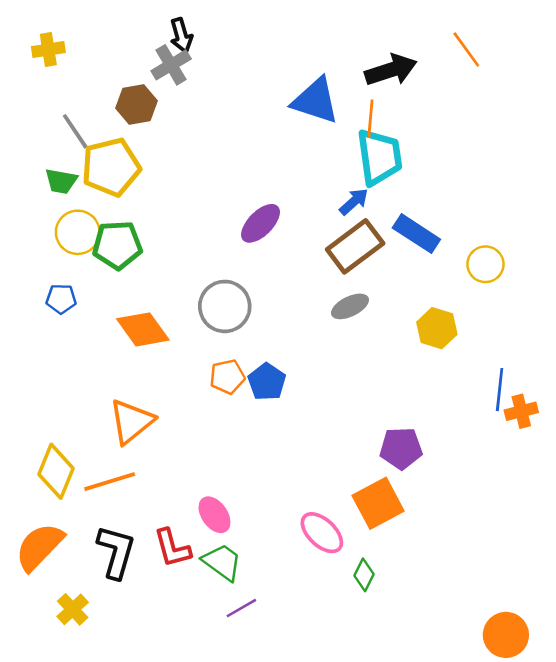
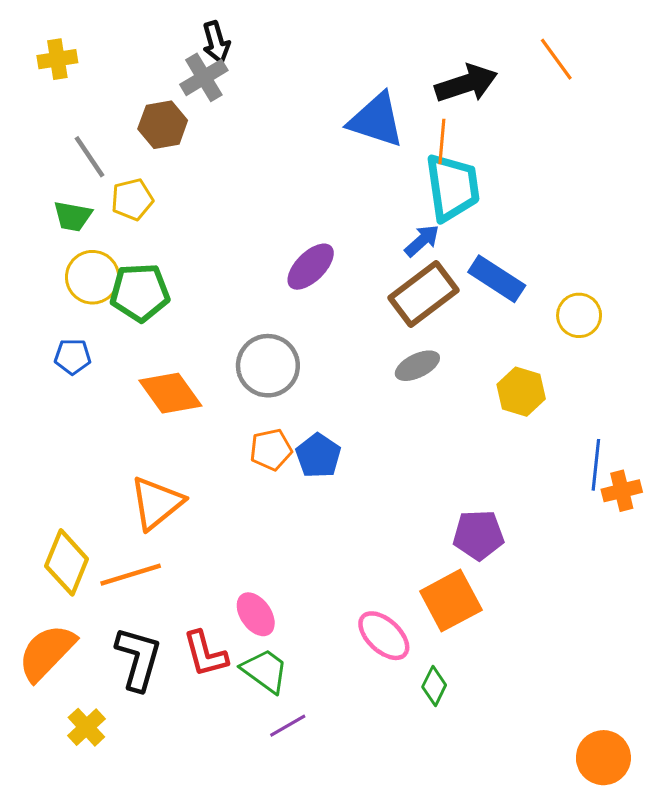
yellow pentagon: (111, 167) -> (132, 199), size x0.6

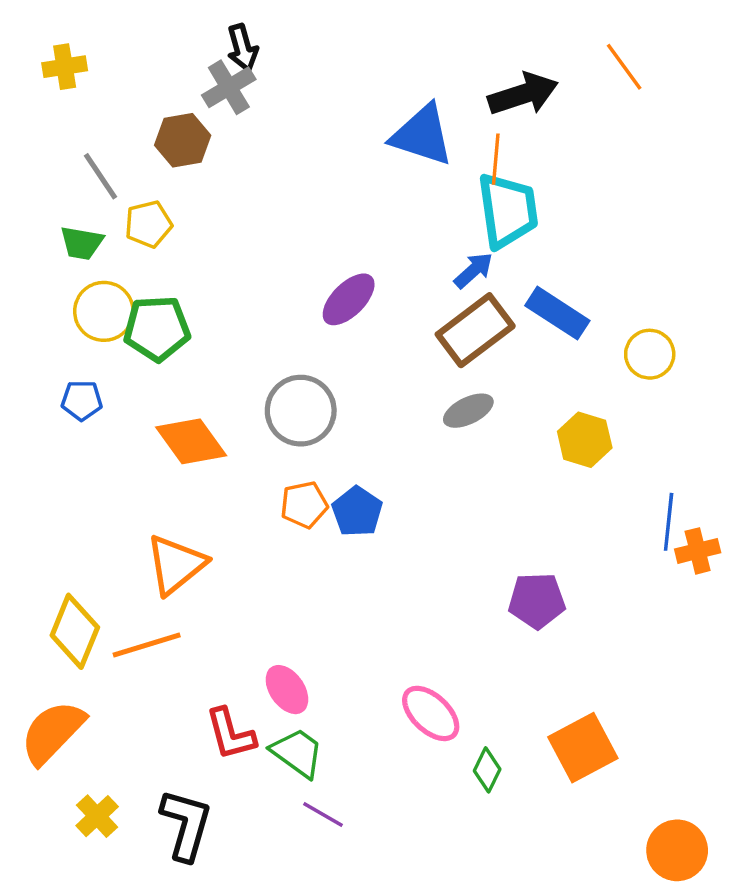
orange square: (451, 601) -> (583, 748), moved
black L-shape: (138, 659) -> (186, 825), moved
purple line: (288, 726) -> (323, 814), turned 60

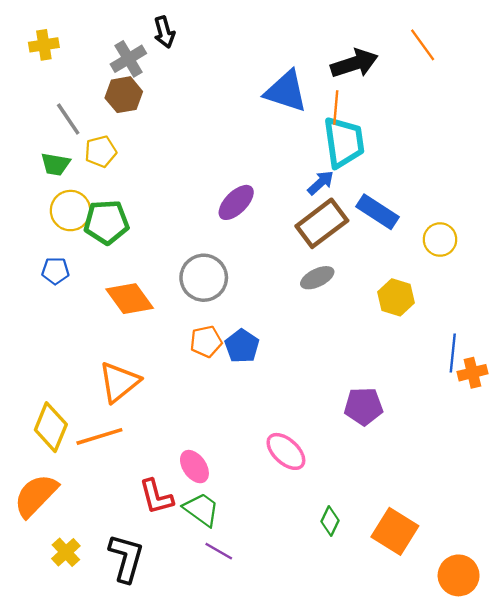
gray cross: (229, 87) -> (128, 59), moved
pink ellipse: (431, 713) -> (286, 451), moved
orange square: (583, 748) -> (395, 531), moved, turned -30

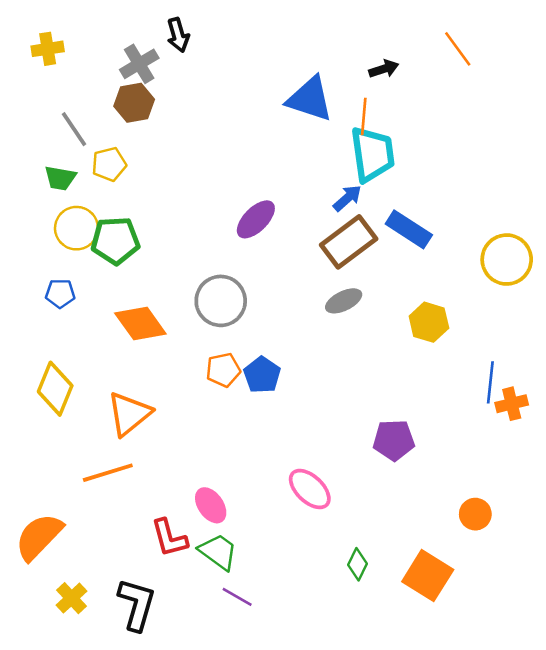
black arrow: (354, 63) -> (384, 69), size x0.6
yellow circle: (440, 240) -> (507, 260), moved, size x1.4
yellow diamond: (51, 427) -> (55, 389), moved
orange circle: (459, 575) -> (475, 514), moved, size x0.7

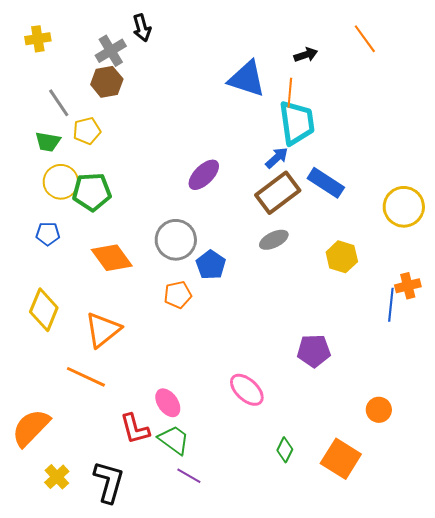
blue pentagon: (262, 375) -> (211, 265), moved
orange cross: (512, 404) -> (408, 286), moved
orange line: (108, 473) -> (86, 377), turned 42

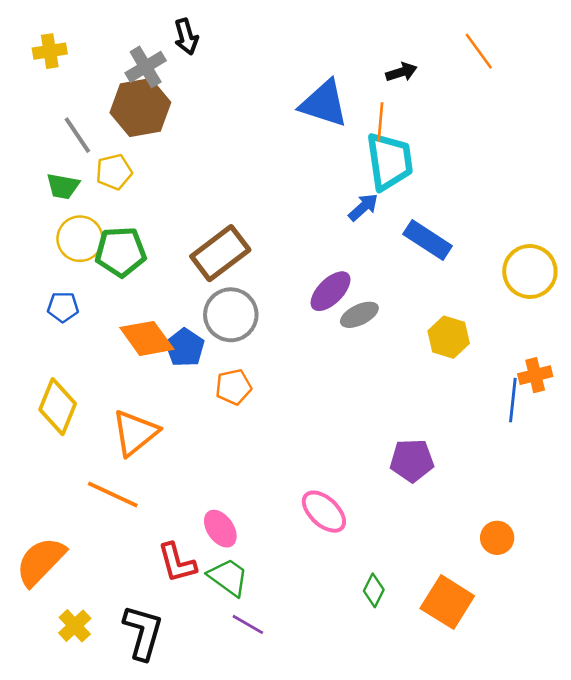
brown hexagon: (107, 82) -> (140, 108), size x1.4
purple ellipse: (204, 175) -> (331, 291), moved
brown rectangle: (278, 193) -> (220, 253), moved
blue pentagon: (211, 265) -> (185, 348), moved

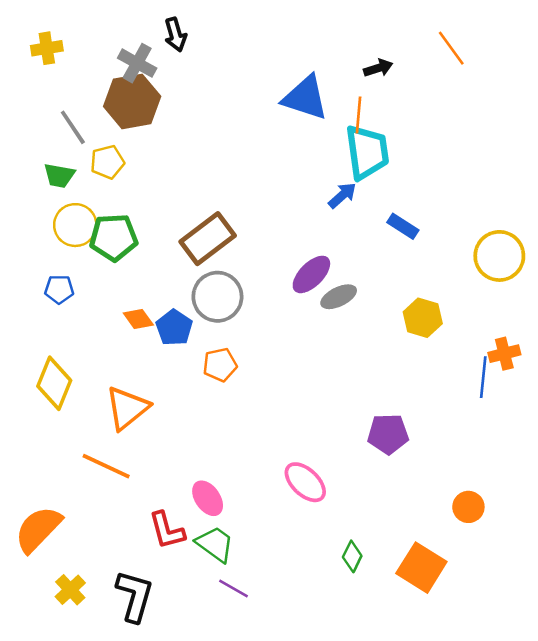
gray cross: (146, 67) -> (137, 63), turned -30
blue rectangle: (428, 240) -> (403, 226), size x0.7
orange diamond: (147, 338) -> (138, 319), size x0.6

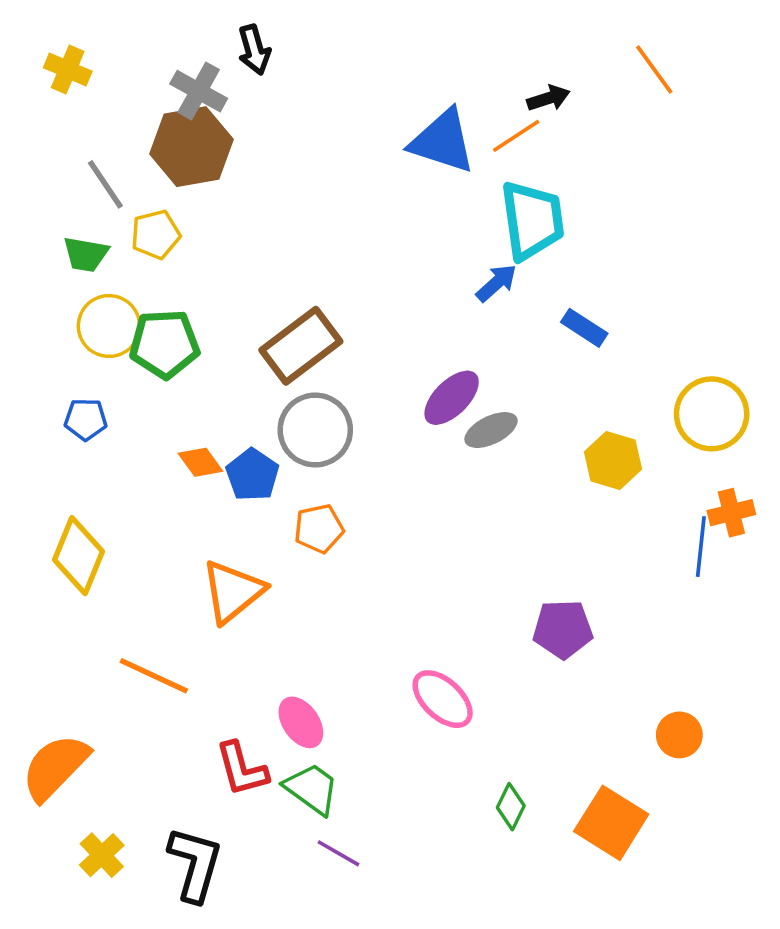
yellow cross: (47, 48) -> (68, 70), turned 32
orange line: (358, 115) -> (516, 136), moved, turned 52
yellow circle: (499, 256) -> (712, 414), moved
orange triangle: (127, 408) -> (233, 591), moved

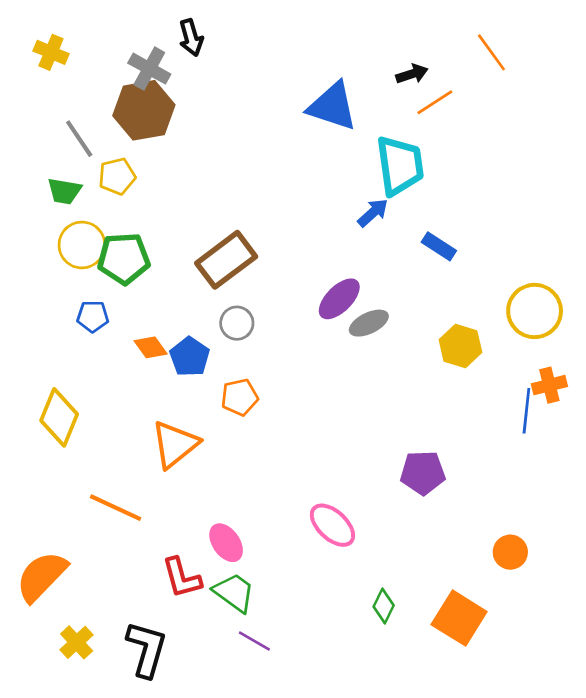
orange line: (516, 136) -> (435, 102), moved
blue pentagon: (86, 419) -> (93, 316), moved
gray circle: (315, 430) -> (237, 323), size x0.6

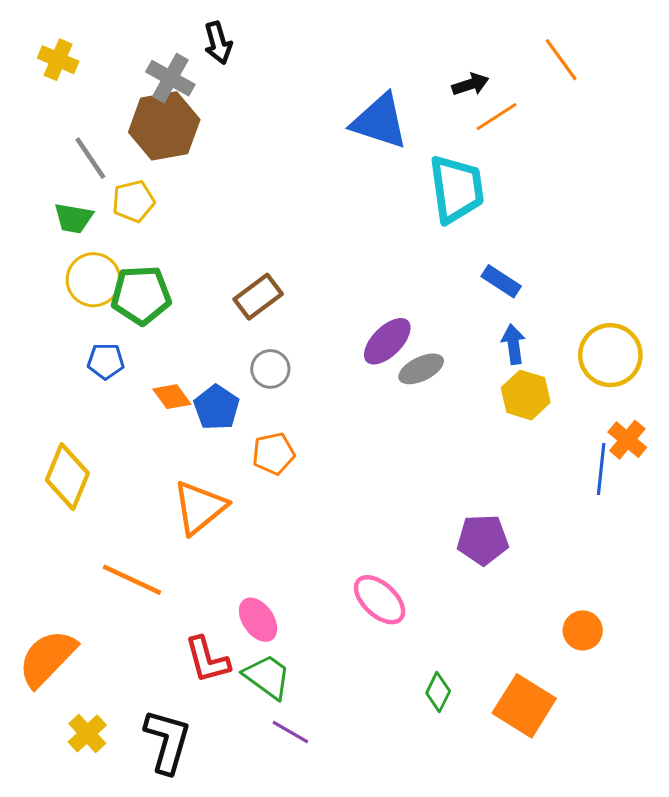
blue arrow: (373, 213) -> (513, 344), moved, turned -56
brown rectangle: (226, 260) -> (258, 297), size x0.7
orange cross: (549, 385) -> (627, 440), turned -36

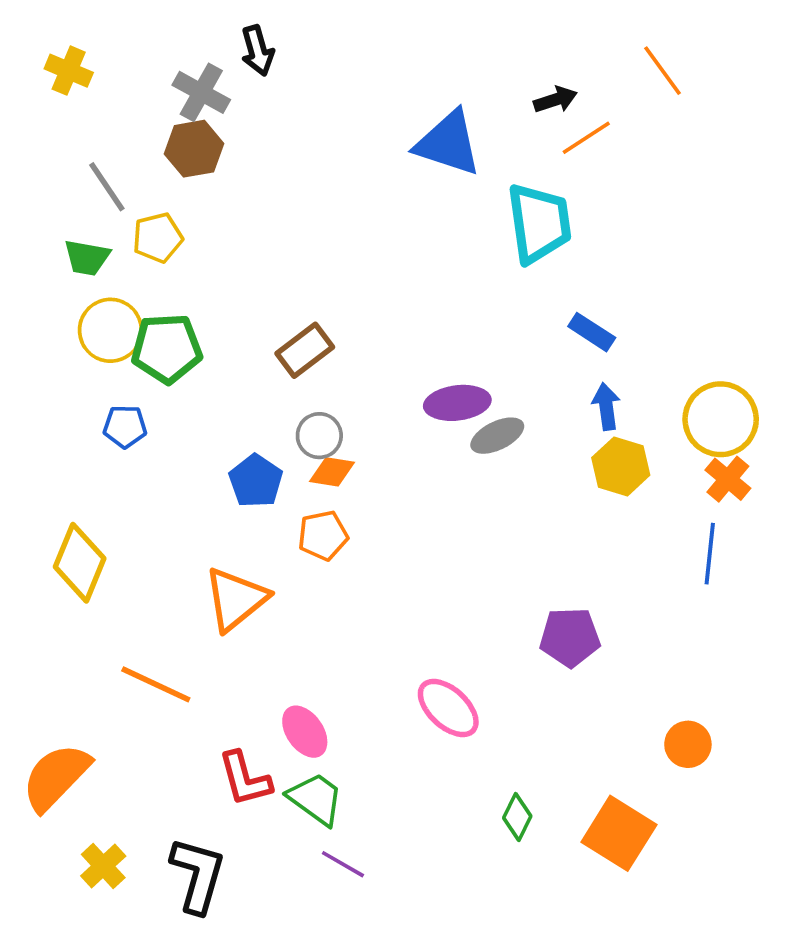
brown hexagon: (164, 126) -> (194, 149), size x0.7
purple ellipse: (387, 341) -> (457, 403), turned 38
orange diamond: (172, 397) -> (332, 472), moved, turned -45
orange cross: (627, 440) -> (728, 479), moved

